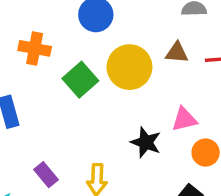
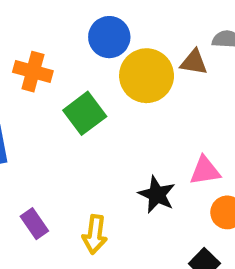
brown triangle: (177, 53) -> (194, 62), moved
yellow circle: (129, 67) -> (147, 76), moved

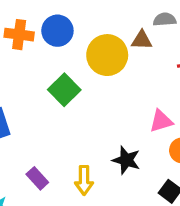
blue circle: (109, 37) -> (57, 31), moved
orange cross: (33, 72) -> (19, 35), moved
black star: (157, 195) -> (126, 160), moved

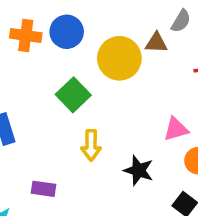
gray semicircle: (165, 19) -> (181, 21), turned 125
purple rectangle: (37, 178) -> (44, 189), turned -40
yellow arrow: (84, 180) -> (91, 145), moved

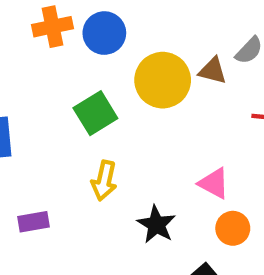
orange cross: (26, 35) -> (53, 27), turned -32
pink triangle: (176, 129) -> (214, 183), turned 32
purple rectangle: (44, 189) -> (33, 222), turned -30

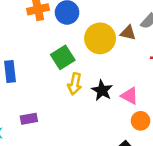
yellow arrow: (104, 181) -> (75, 84), moved
black star: (156, 224) -> (102, 90), moved

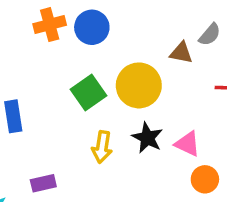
yellow circle: (100, 38) -> (139, 85), moved
yellow arrow: (75, 84) -> (102, 147), moved

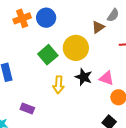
brown triangle: (181, 53) -> (98, 27), turned -40
purple rectangle: (43, 183) -> (27, 108), turned 40

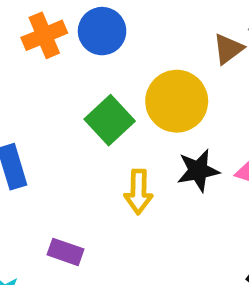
black star: (84, 77) -> (198, 171), turned -30

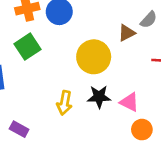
green square: (110, 120) -> (27, 47), moved

